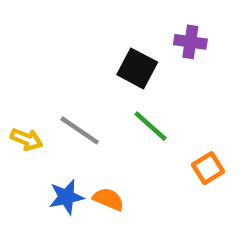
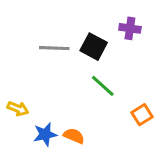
gray line: (80, 130) -> (54, 48), moved, turned -32
yellow arrow: (26, 139) -> (18, 109), moved

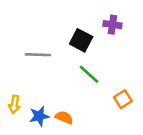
gray line: (54, 48) -> (38, 55), moved
yellow arrow: (18, 109) -> (14, 104), moved, turned 78

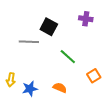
black square: (81, 40) -> (49, 27), moved
orange semicircle: (64, 117) -> (60, 88), moved

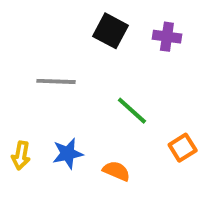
black square: (49, 27) -> (111, 31), moved
blue star: (30, 89) -> (68, 153), moved

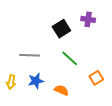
black square: (111, 31) -> (61, 29), moved, turned 30
gray line: (56, 81) -> (30, 55), moved

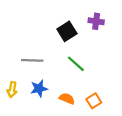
orange square: (96, 78) -> (94, 101), moved

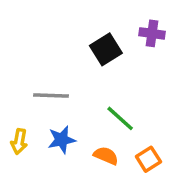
green line: (76, 64) -> (120, 118), moved

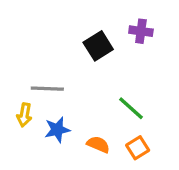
green line: (120, 118) -> (131, 108), moved
yellow arrow: (19, 141) -> (24, 115), moved

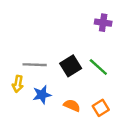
black square: (98, 46) -> (71, 66), moved
green line: (131, 108) -> (98, 67), moved

